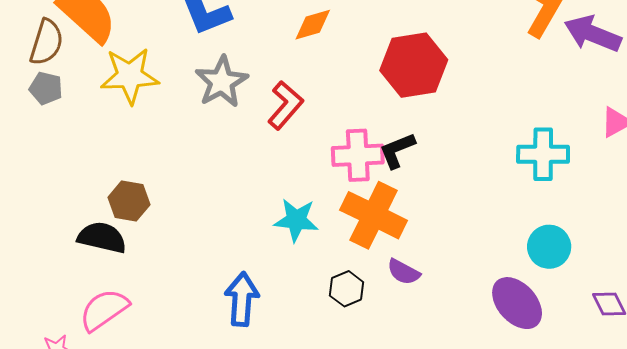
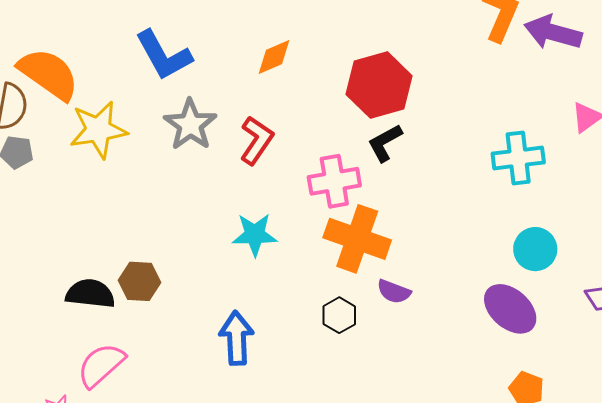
black L-shape: (397, 150) -> (385, 143), moved
brown hexagon: (129, 201) -> (140, 281), moved
cyan star: (296, 220) -> (255, 235), moved

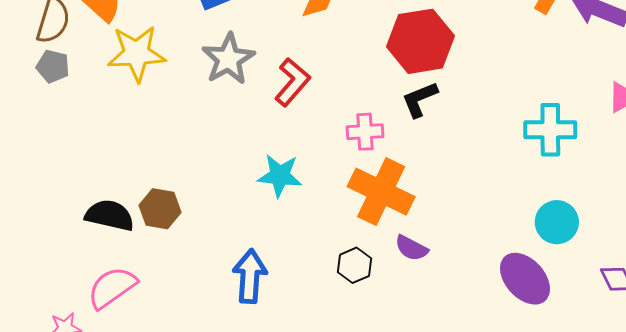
pink cross: (334, 181) -> (365, 132), size x0.7

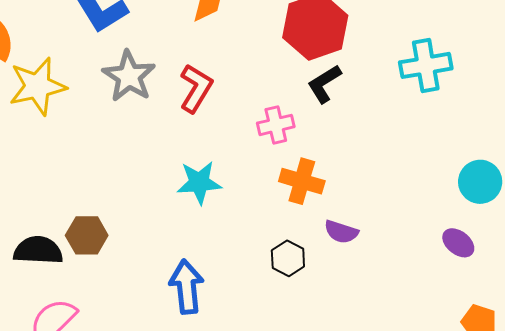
cyan cross: (550, 130) -> (426, 65), moved
orange cross: (381, 192) -> (302, 181), size x0.7
purple ellipse: (525, 279) -> (458, 243), size x0.6

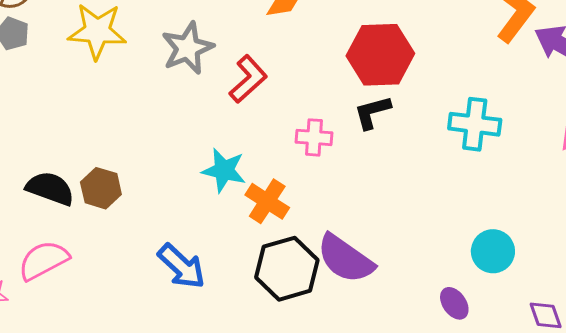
orange cross: (302, 181) -> (267, 201), moved
purple semicircle: (341, 232) -> (345, 259), size x1.8
black hexagon: (288, 258) -> (287, 269), size x1.8
blue arrow: (187, 287) -> (182, 266), turned 122

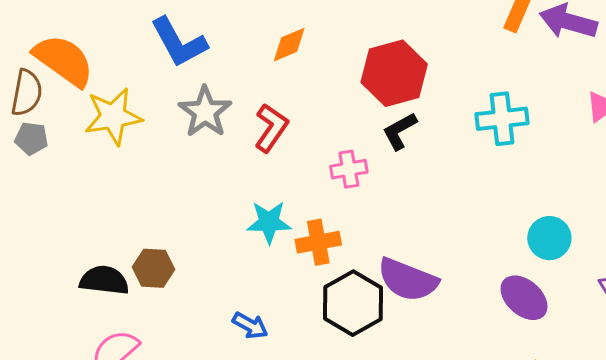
orange cross: (267, 201) -> (318, 242), turned -30
blue arrow: (182, 266) -> (250, 325), size x0.7
purple ellipse: (454, 303) -> (524, 298), size x1.5

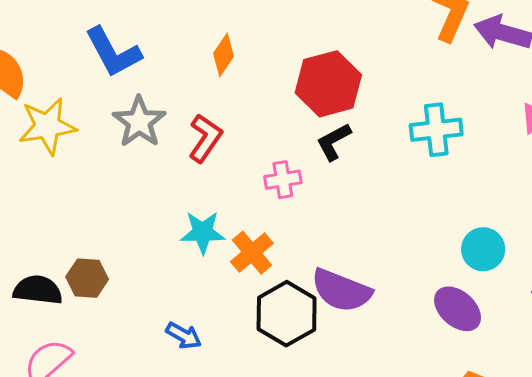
orange diamond: (289, 45) -> (224, 55), turned -33
orange cross: (318, 242) -> (252, 253), turned -30

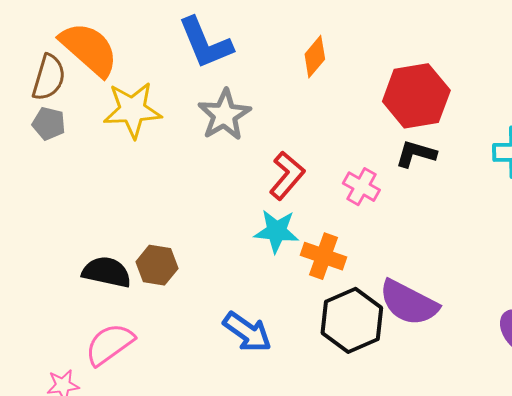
red L-shape: (205, 138) -> (287, 176), moved
black L-shape: (334, 142) -> (416, 154), turned 39
pink cross: (283, 180) -> (361, 187), turned 33
orange cross: (252, 253) -> (324, 256), turned -36
blue arrow: (184, 336) -> (247, 332), size x1.4

